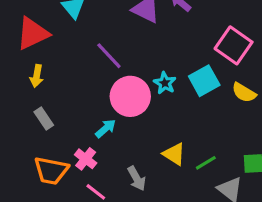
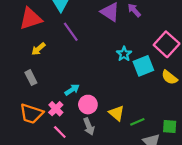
purple line: (109, 56) -> (71, 32), moved
yellow arrow: (37, 76) -> (38, 49), moved, turned 32
cyan star: (165, 83) -> (124, 54), moved
pink circle: (130, 96) -> (88, 105), moved, size x0.7

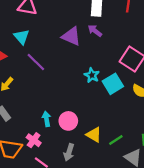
cyan arrow: (72, 90) -> (47, 119), turned -56
pink circle: (88, 105) -> (68, 121), moved
gray arrow: (89, 126) -> (69, 152), turned 49

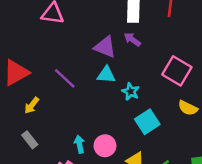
cyan triangle: (22, 37) -> (106, 75), moved, turned -42
cyan square: (113, 84) -> (147, 122), moved

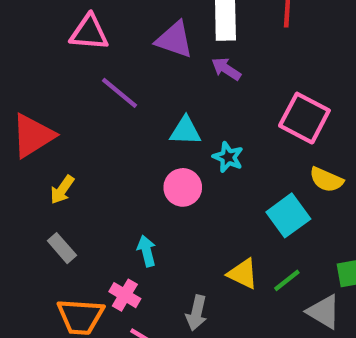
purple triangle: (105, 47) -> (174, 40), moved
purple line: (65, 78) -> (119, 93), moved
cyan square: (147, 122) -> (288, 215), moved
pink circle: (105, 146) -> (183, 187), moved

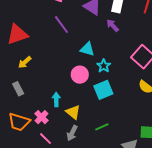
cyan square: (288, 215) -> (103, 90), moved
yellow triangle: (243, 274) -> (73, 112), moved
green line: (287, 280) -> (102, 127), moved

